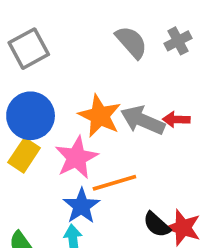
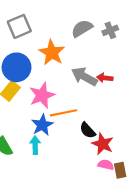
gray semicircle: (131, 42) -> (82, 28), turned -85
orange star: (100, 116) -> (52, 53), moved
black semicircle: (157, 225) -> (88, 130), moved

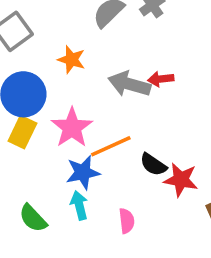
orange star: (52, 53) -> (72, 60), size x0.7
blue star: (42, 125) -> (83, 172), turned 30
pink semicircle: (106, 165) -> (127, 221), moved, turned 84

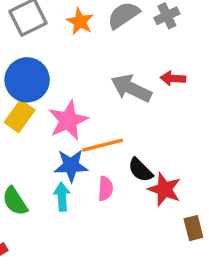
orange star: (72, 60) -> (80, 22), moved
red arrow: (161, 79) -> (173, 78), moved
pink semicircle: (127, 221) -> (105, 189), moved

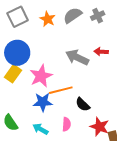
pink semicircle: (105, 189) -> (66, 124), moved
red star: (164, 189) -> (99, 127), moved
cyan arrow: (62, 197) -> (40, 129), moved, turned -56

